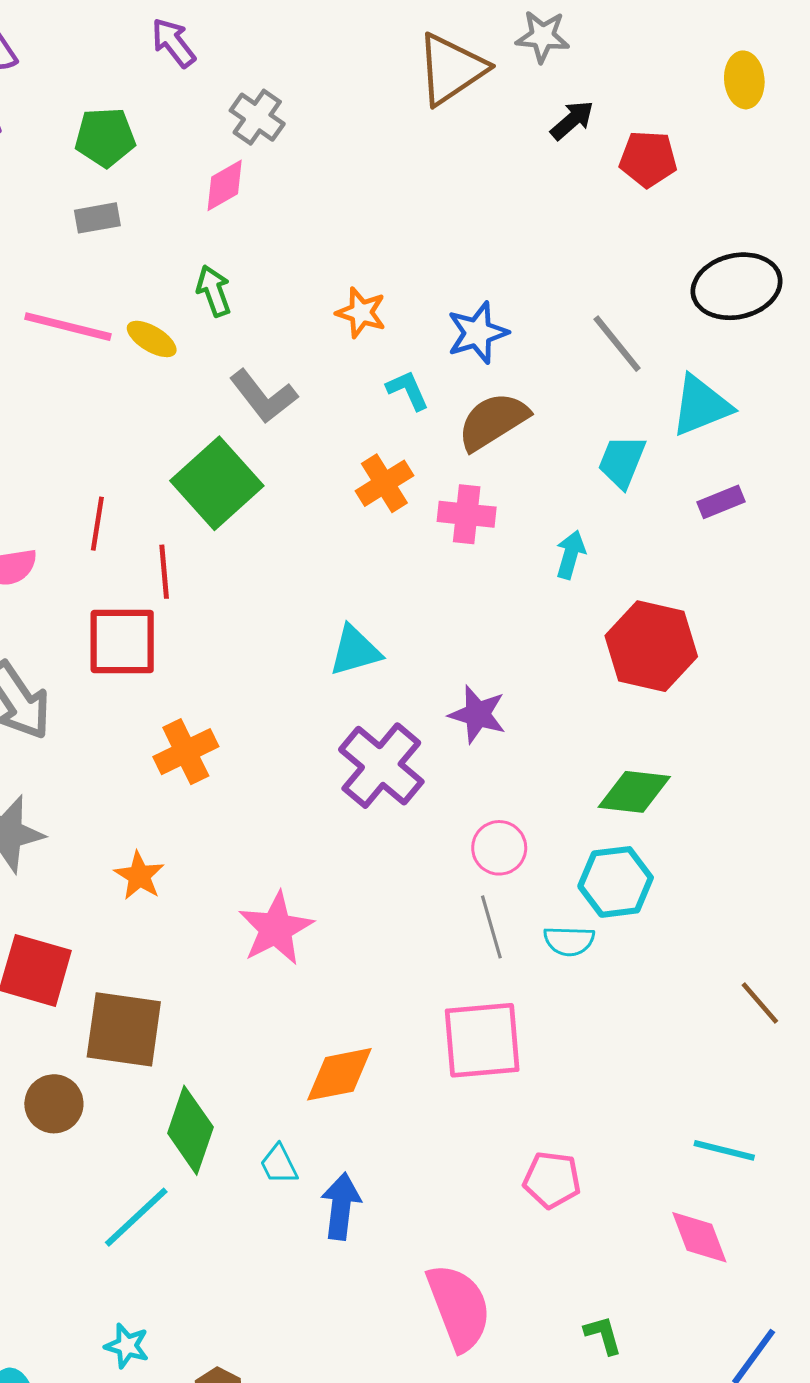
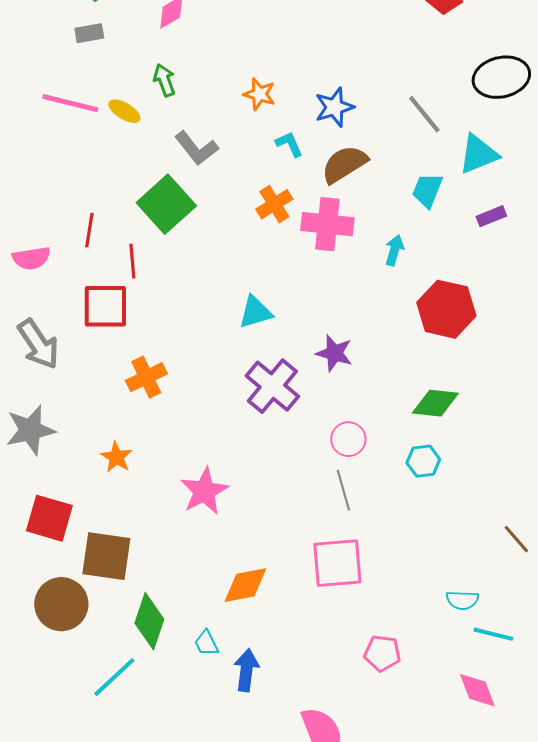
pink cross: (467, 514) -> (327, 224), size x1.4
cyan hexagon: (616, 882) -> (423, 461), size x0.7
cyan semicircle: (569, 941) -> (462, 600), moved
brown circle: (54, 1104) -> (61, 604), size x1.4

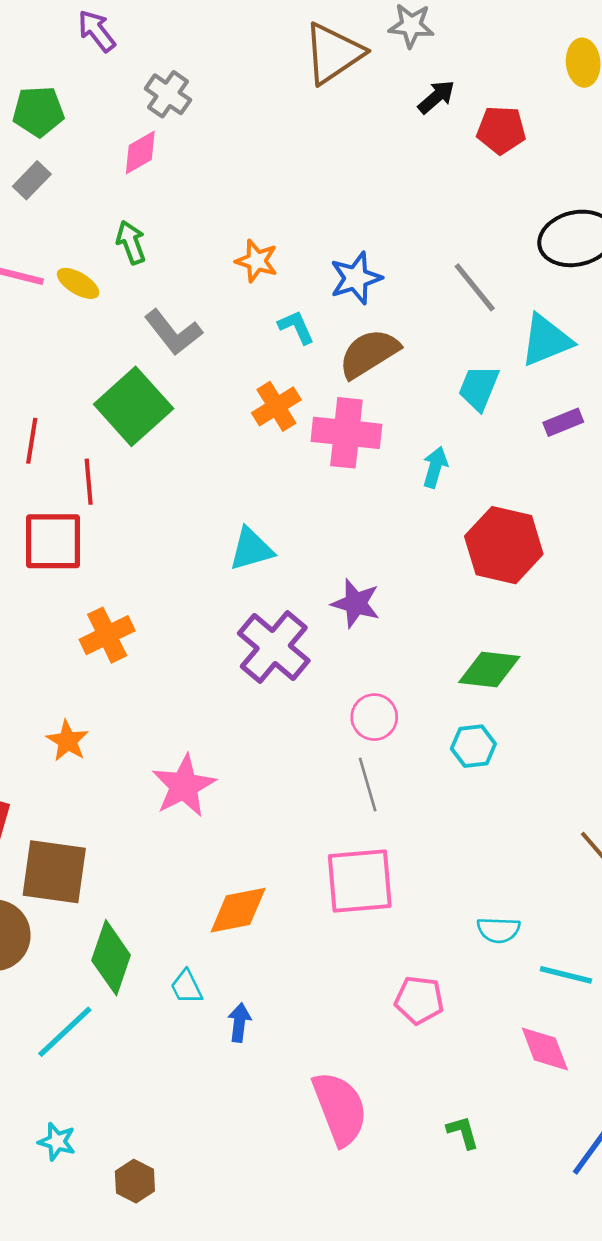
gray rectangle: (89, 33) -> (32, 180), turned -36
cyan semicircle: (462, 600) -> (499, 930), moved
blue arrow: (246, 670) -> (239, 1023), size x0.7

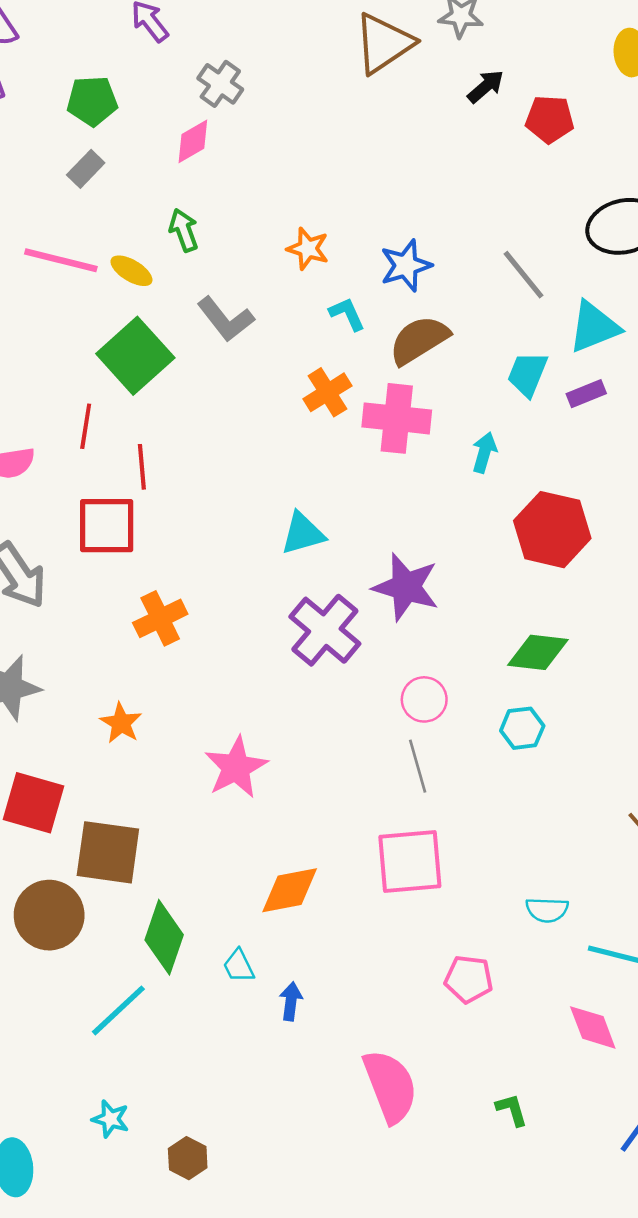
green square: (134, 406) -> (135, 356), moved
purple rectangle: (563, 422) -> (586, 394), moved
purple star: (356, 603) -> (406, 587), size x1.4

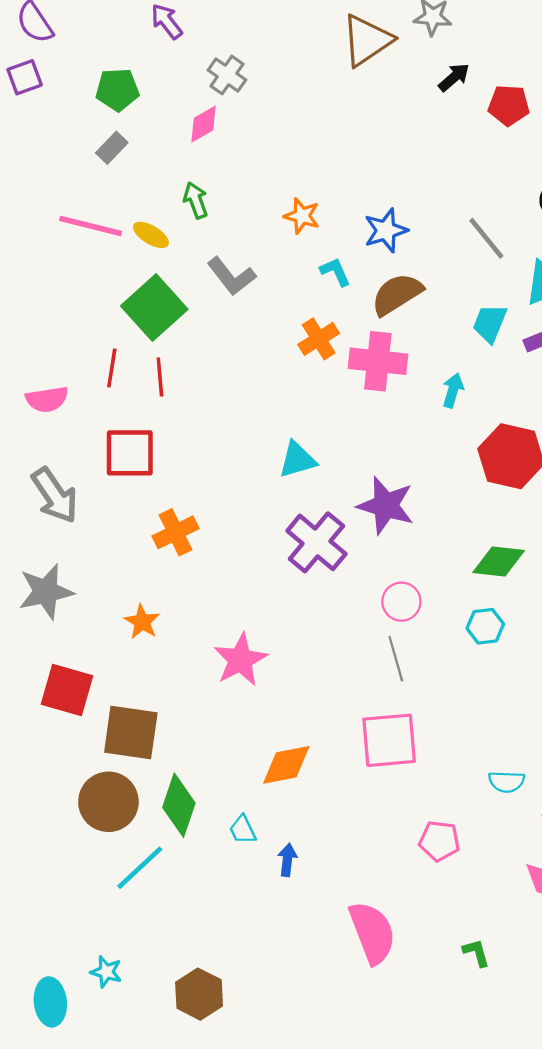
red line: (142, 467) -> (160, 377), moved
brown circle: (49, 915) -> (108, 802), moved
cyan star: (111, 1119) -> (106, 972), moved
brown hexagon: (188, 1158) -> (199, 994), size x1.4

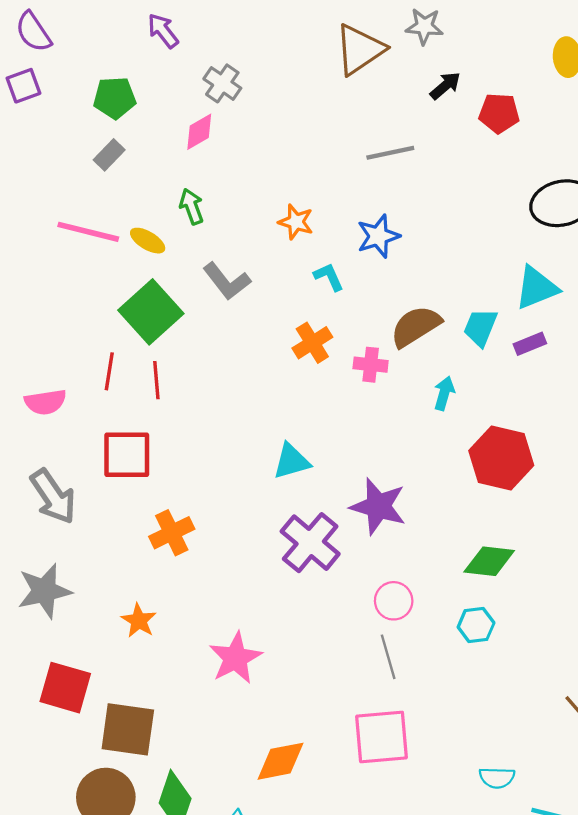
gray line: (486, 238) -> (390, 153), moved, turned -63
brown semicircle: (397, 294) -> (416, 326), moved
pink cross: (378, 361) -> (371, 365), size x0.6

